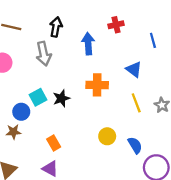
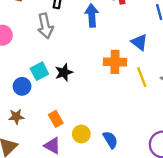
orange cross: (97, 85) -> (115, 62), moved
brown star: (13, 132) -> (16, 117), moved
yellow circle: (107, 136) -> (81, 134), moved
blue semicircle: (135, 145) -> (110, 140), moved

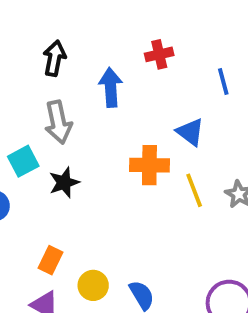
gray arrow: (45, 26) -> (58, 122), moved
cyan square: (39, 71) -> (23, 161), moved
orange rectangle: (56, 119) -> (50, 260), turned 56

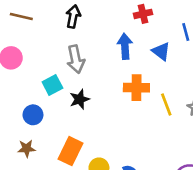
blue arrow: (111, 87) -> (125, 46), moved
blue triangle: (190, 132) -> (161, 51), moved
orange rectangle: (50, 260) -> (71, 151), size x1.5

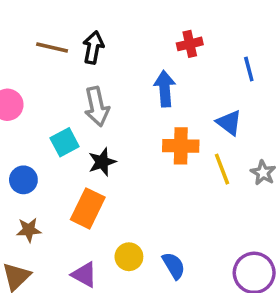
brown line: (21, 16) -> (52, 47), moved
blue triangle: (161, 51) -> (229, 123), moved
blue circle: (33, 115) -> (23, 180), moved
orange rectangle: (71, 151) -> (88, 208), moved

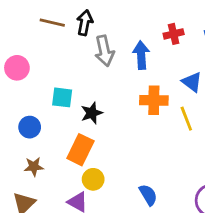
red cross: (190, 44) -> (174, 34), moved
gray arrow: (97, 107) -> (104, 51), moved
cyan square: (65, 142) -> (62, 97), turned 35
yellow circle: (129, 257) -> (93, 179), moved

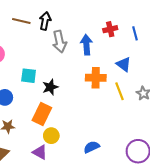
blue semicircle: (148, 195) -> (92, 147), turned -84

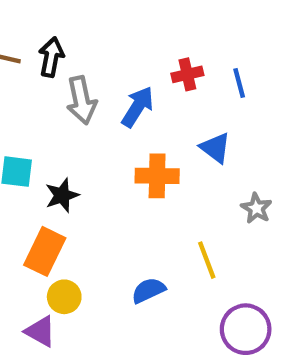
blue arrow: (86, 45) -> (138, 107), turned 36
yellow line: (120, 91) -> (207, 260), moved
blue semicircle: (92, 147) -> (148, 290), moved

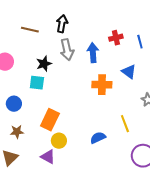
black arrow: (51, 57) -> (62, 24), moved
blue arrow: (138, 107) -> (93, 53), turned -36
black star: (62, 195) -> (44, 64), moved

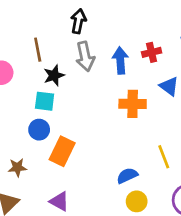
brown line: (30, 30) -> (38, 50), moved, turned 66
red cross: (116, 38) -> (152, 52), moved
blue circle: (14, 104) -> (39, 130), moved
yellow circle: (59, 141) -> (137, 201), moved

